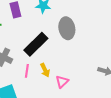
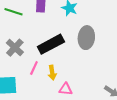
pink triangle: (62, 82) -> (66, 89), turned 32

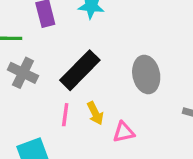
gray ellipse: (86, 38) -> (146, 75), moved
gray cross: (15, 48) -> (23, 73), moved

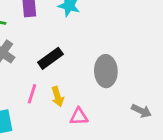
black rectangle: (80, 70) -> (50, 58), size x0.7

